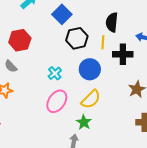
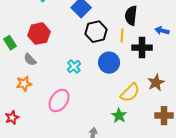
yellow semicircle: (91, 99) -> (130, 93), moved
pink ellipse: (57, 101) -> (59, 101), moved
green star: (84, 122) -> (119, 116), moved

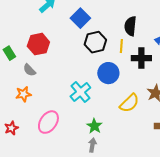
cyan cross: (74, 67) -> (80, 92), moved, size x1.5
pink ellipse: (59, 101) -> (48, 122), moved
green star: (119, 116) -> (94, 126), moved

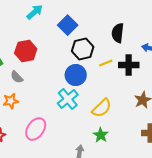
yellow line: (121, 46) -> (106, 63), moved, turned 64
blue circle: (108, 73) -> (76, 75), moved
yellow semicircle: (129, 103) -> (102, 108), moved
green star: (94, 126) -> (101, 135), moved

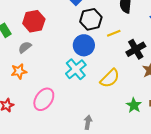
black cross: (129, 65) -> (136, 49), moved, turned -30
gray semicircle: (17, 77) -> (25, 47), turned 96
green star: (101, 135) -> (134, 105), moved

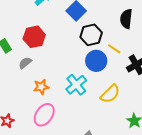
yellow line: (114, 33) -> (114, 49), turned 56
blue circle: (84, 45) -> (96, 61), moved
orange star: (19, 71) -> (41, 87), moved

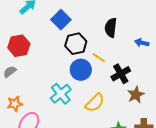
orange star: (41, 87) -> (15, 104), moved

